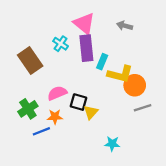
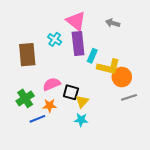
brown rectangle: (30, 61) -> (27, 55), turned 30
cyan star: (112, 144) -> (81, 120), moved

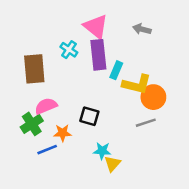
pink semicircle: (52, 84) -> (46, 106), moved
gray line: (129, 97) -> (146, 123), moved
yellow triangle: (82, 101) -> (112, 164), moved

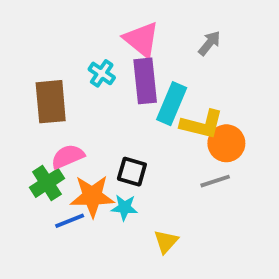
gray arrow: (142, 29) -> (209, 43), turned 114
cyan rectangle: (116, 70) -> (172, 104), size x1.5
orange star: (62, 133) -> (92, 196), size x1.6
cyan star: (102, 151) -> (124, 207), moved

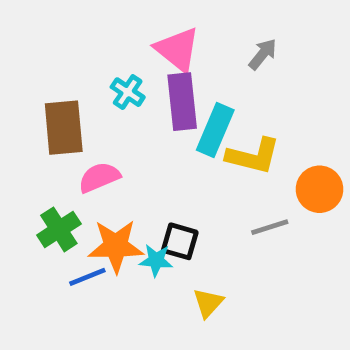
orange circle: (226, 143) -> (319, 189), moved
pink semicircle: (68, 156) -> (99, 177), moved
black square: (132, 172) -> (180, 241), moved

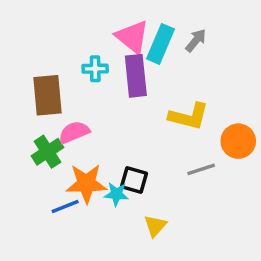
cyan cross: (128, 92) -> (95, 69), turned -35
cyan rectangle: (215, 130) -> (161, 44), moved
green cross: (59, 229) -> (47, 152), moved

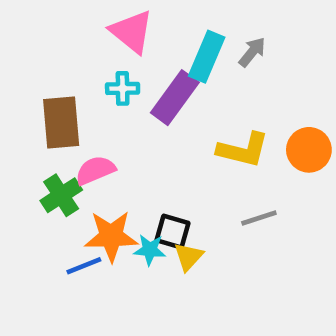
pink triangle: (132, 37) -> (132, 32), moved
purple rectangle: (136, 76) -> (175, 98), turned 42
orange circle: (238, 141) -> (309, 150), moved
yellow triangle: (155, 226) -> (188, 257), moved

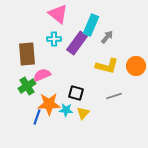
gray arrow: (252, 52) -> (107, 37), moved
black square: (173, 232) -> (76, 93), moved
blue line: (84, 266) -> (37, 117), turned -49

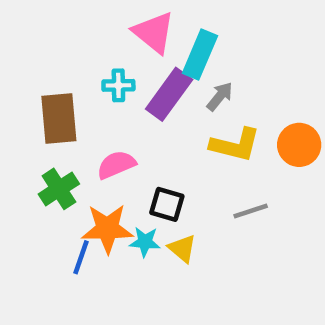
pink triangle: (58, 14) -> (154, 32), moved
gray arrow: (107, 37) -> (220, 96), moved
pink semicircle: (42, 75) -> (116, 165), moved
yellow triangle: (83, 113) -> (182, 248), turned -32

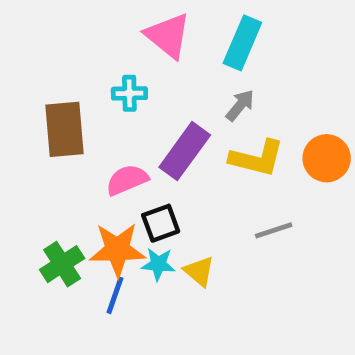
cyan rectangle: (200, 55) -> (242, 43), moved
purple rectangle: (169, 94) -> (185, 151), moved
green cross: (59, 189) -> (62, 264), moved
black square: (167, 204) -> (161, 223), moved, turned -36
blue line: (81, 257) -> (115, 295), moved

